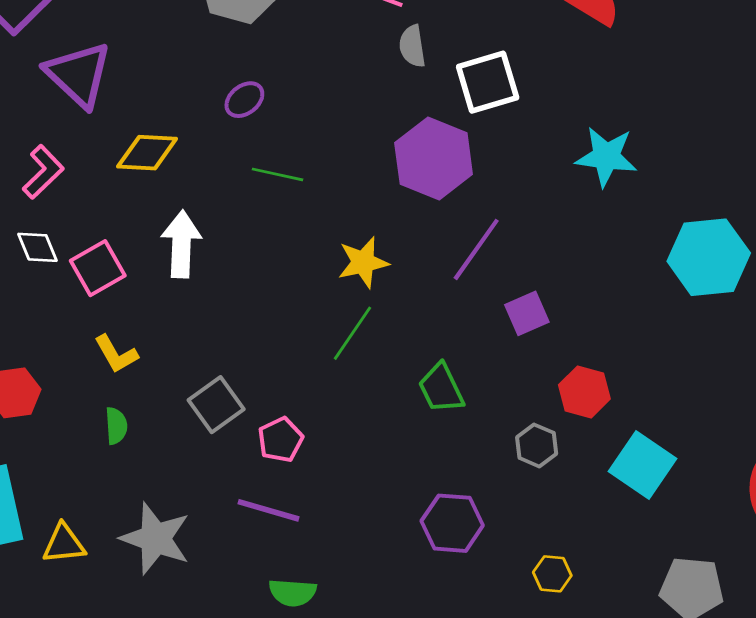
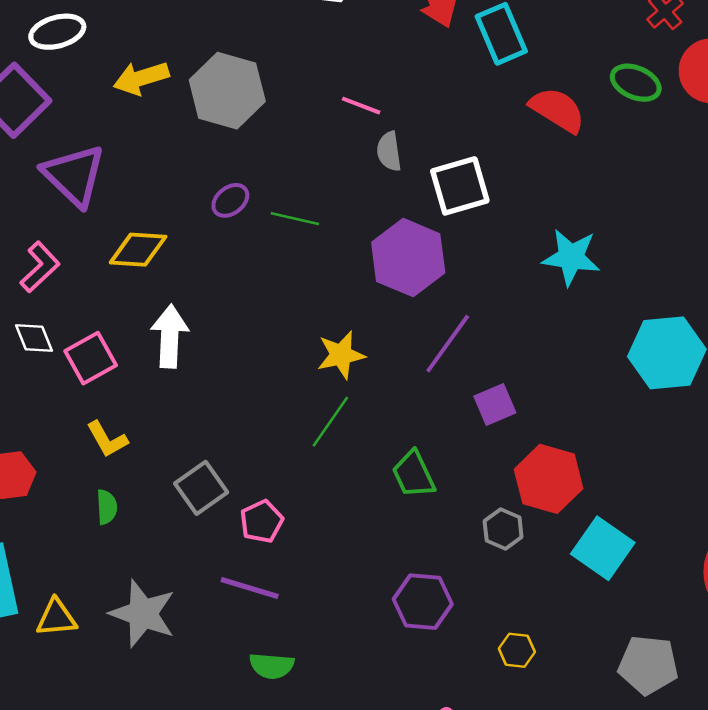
green line: (278, 174) -> (295, 219), moved
red hexagon: (584, 392) -> (549, 479), size x1.4

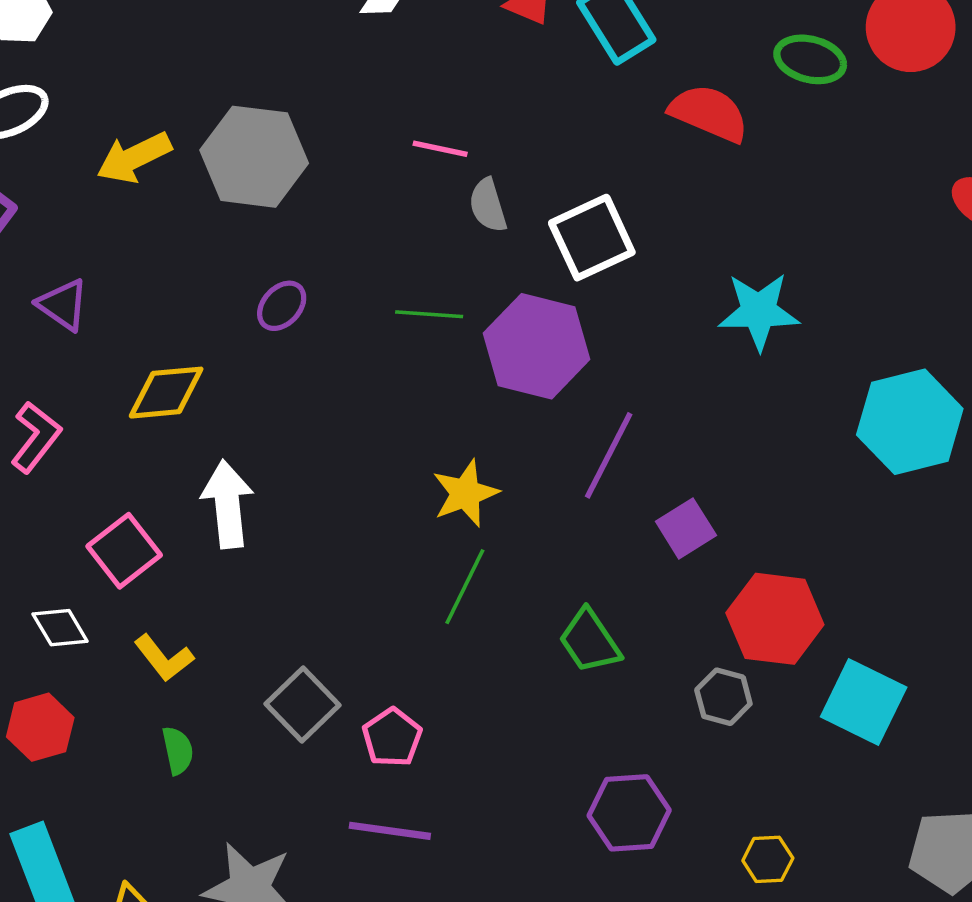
purple triangle: (74, 175) -> (63, 305), size x0.6
green line: (295, 219) -> (429, 314), moved
white diamond: (34, 338) -> (60, 628), moved

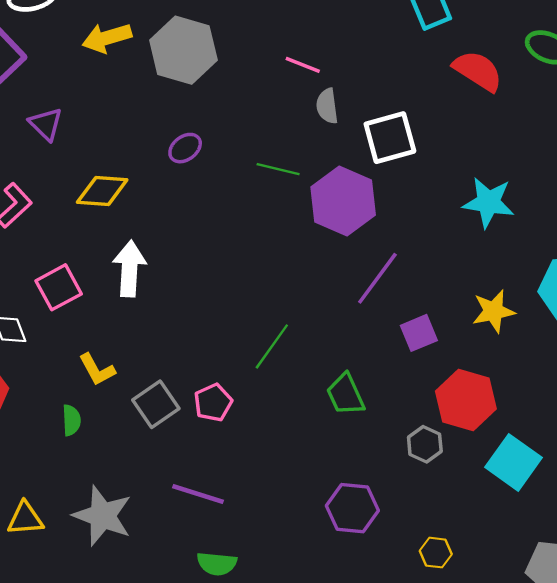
yellow star: (465, 493) -> (493, 311), moved
yellow L-shape: (164, 658) -> (97, 370), moved
pink pentagon: (392, 737) -> (213, 403), moved

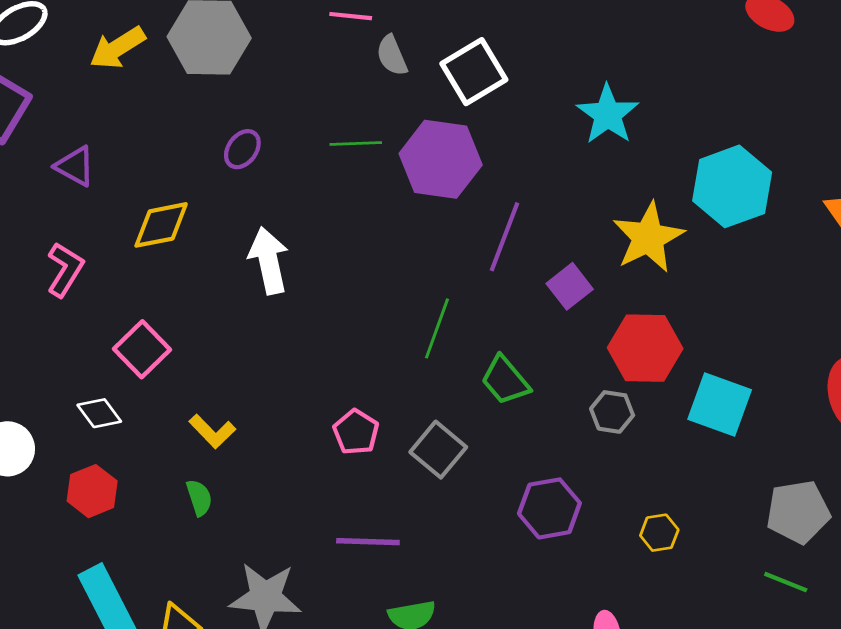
cyan star: (488, 202) -> (608, 114), turned -30
white arrow: (129, 269) -> (269, 261), moved
yellow star: (493, 311) -> (648, 237), size x1.4
green line: (272, 346) -> (437, 328), moved
gray square: (156, 404) -> (438, 450), moved

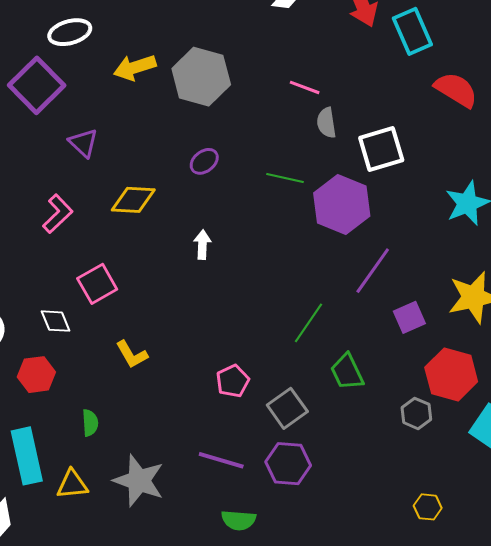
white arrow: (269, 261) -> (202, 245), size x0.6
green semicircle: (199, 498) -> (90, 423), moved
purple hexagon: (549, 508) -> (288, 464), moved

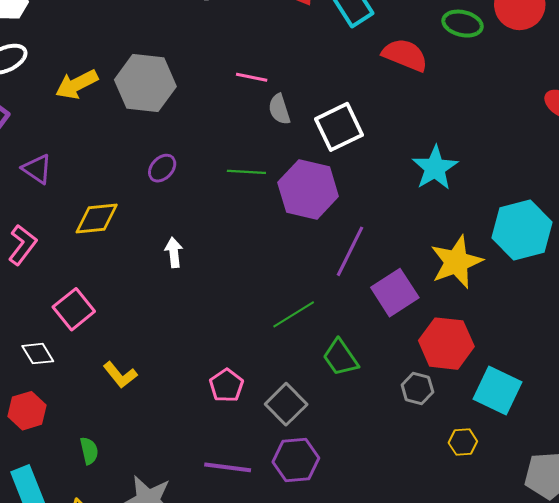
purple square: (409, 317) -> (395, 293), size x1.4
green line: (308, 323) -> (294, 314), turned 33
yellow hexagon: (428, 507) -> (463, 442), moved

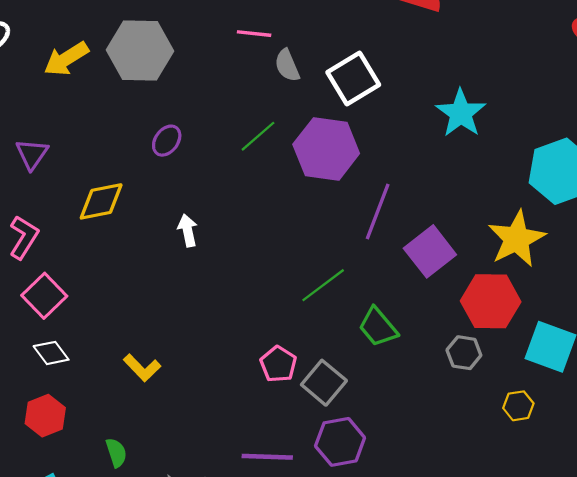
purple triangle: (37, 169) -> (32, 154), turned 36
green line: (246, 172) -> (258, 136), turned -39
yellow star: (456, 262) -> (517, 239), moved
pink square: (74, 309) -> (44, 296), moved
pink pentagon: (226, 385) -> (278, 364), moved

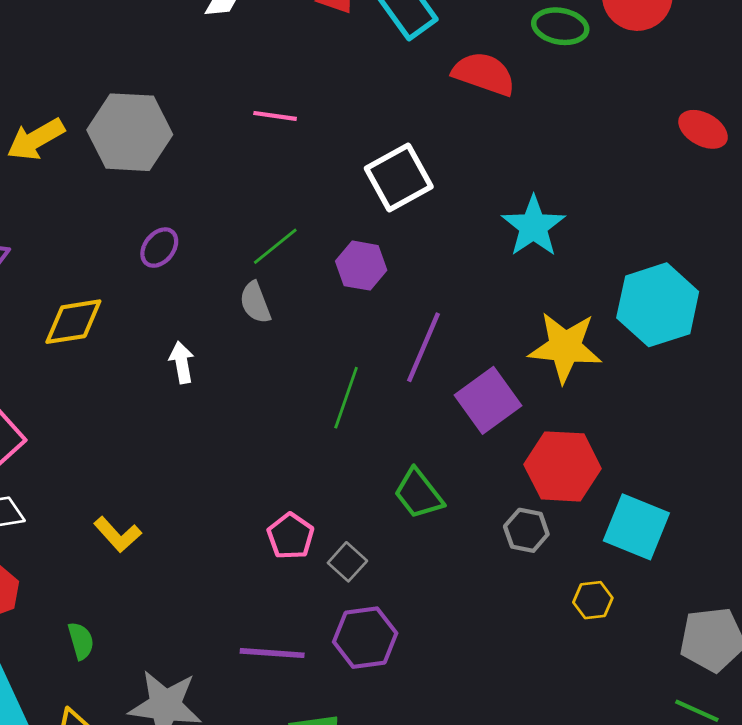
gray semicircle: (287, 65) -> (255, 303), moved
purple hexagon: (326, 149) -> (361, 266), size x0.6
yellow star: (517, 239) -> (565, 347), moved, turned 30
green line: (323, 285) -> (346, 398), moved, turned -36
gray square: (324, 383) -> (347, 562), size x0.7

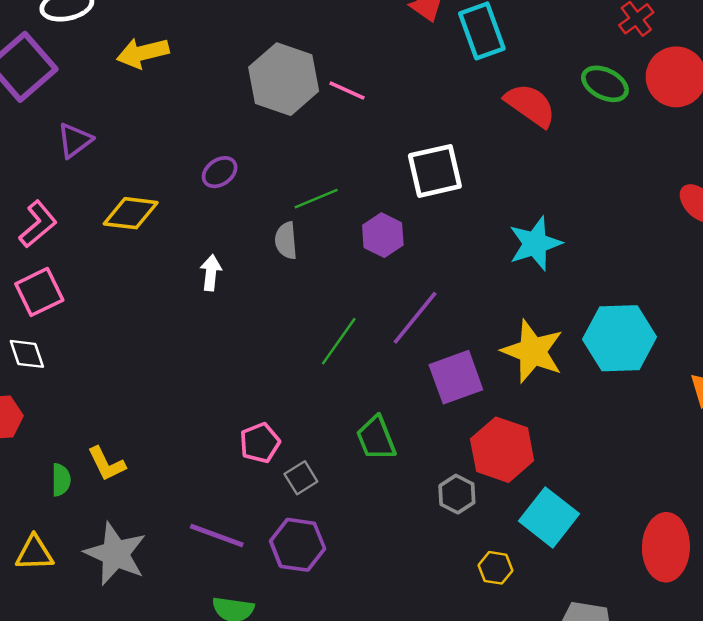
gray hexagon: (130, 132) -> (284, 79), moved
yellow L-shape: (118, 534) -> (106, 464), moved

